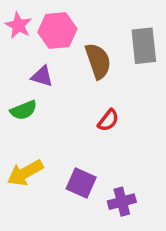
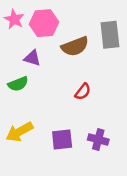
brown semicircle: (98, 61) -> (75, 46), turned 88
purple square: (81, 183) -> (62, 140), turned -30
purple cross: (122, 202) -> (98, 140), moved, turned 30

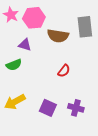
brown semicircle: (75, 46) -> (58, 36), turned 30
purple square: (62, 140) -> (48, 108), turned 30

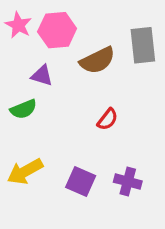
brown semicircle: (58, 36) -> (97, 60), turned -35

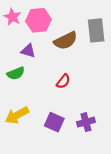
red semicircle: (108, 119) -> (63, 81), moved
purple cross: (128, 182) -> (86, 122), turned -30

